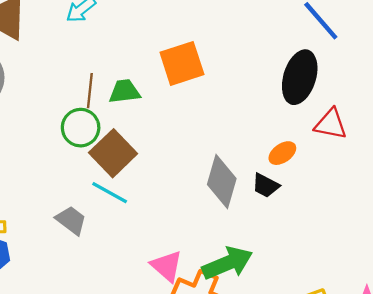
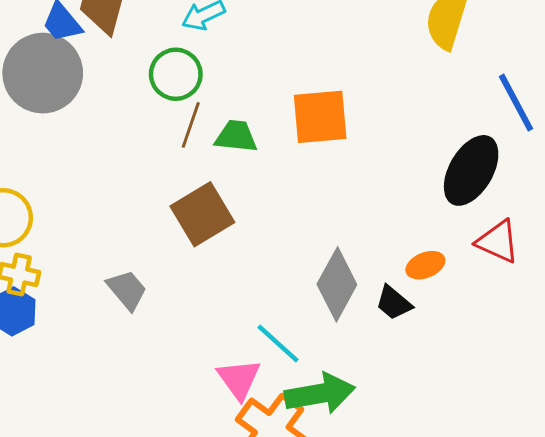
green circle: (81, 128) -> (176, 74), moved
cyan line: (110, 193) -> (278, 344), moved

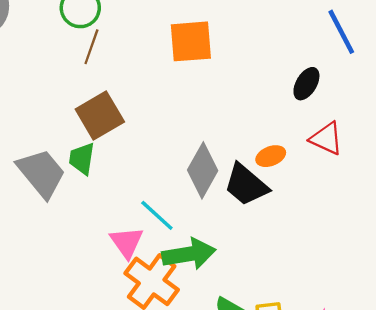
green trapezoid: (236, 136) -> (82, 159), moved, turned -88
black ellipse: (471, 170) -> (306, 84), size x0.6
gray trapezoid: (127, 290) -> (41, 173), size x1.6
black trapezoid: (394, 303) -> (246, 185), size x1.6

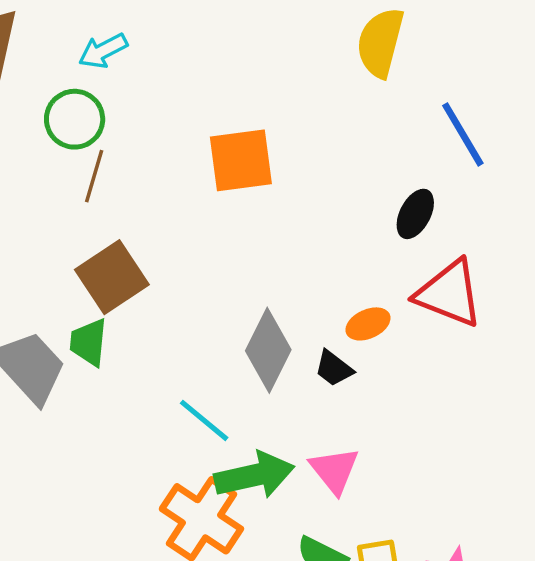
red triangle: (326, 138) -> (449, 294), size x1.4
black trapezoid: (246, 185) -> (334, 368), size x0.6
pink triangle: (127, 242) -> (334, 470), moved

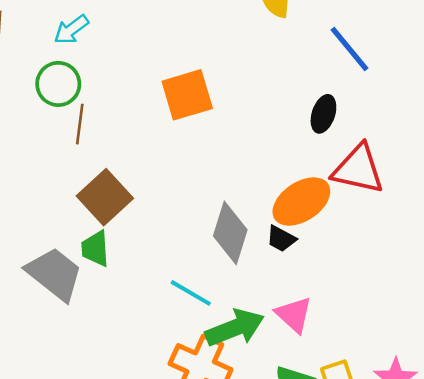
orange ellipse: (368, 324) -> (301, 202), size x1.8

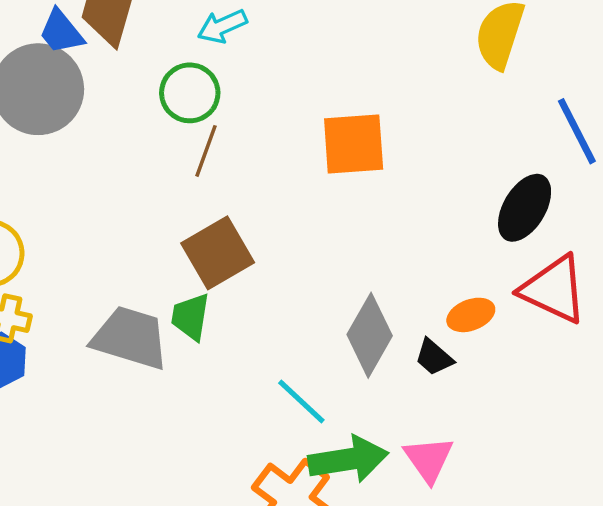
black ellipse: (323, 114) -> (525, 208), size x1.4
orange ellipse: (301, 202) -> (471, 315), size x0.6
gray trapezoid: (54, 274) -> (130, 338), turned -34

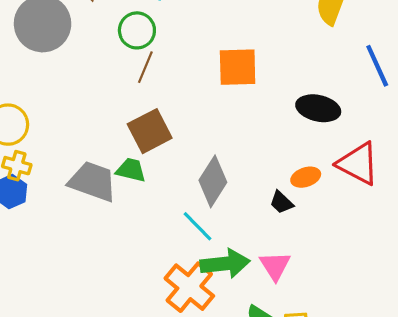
black ellipse: (525, 208) -> (318, 108), moved, turned 69
green trapezoid: (191, 317) -> (131, 170), turned 92
gray diamond: (370, 335) -> (213, 181), moved

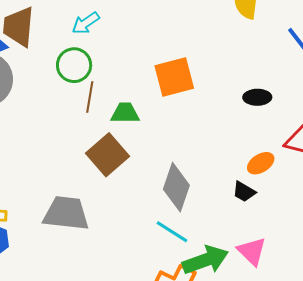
black ellipse: (318, 108) -> (257, 97), size x0.7
green trapezoid: (131, 170) -> (125, 113), moved

